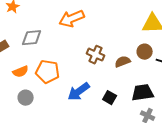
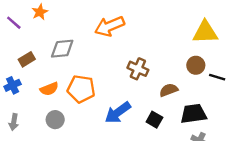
brown semicircle: (123, 62) -> (169, 90), moved

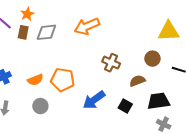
gray diamond: (62, 49) -> (46, 32), moved
brown rectangle: (27, 59) -> (23, 32), moved, turned -48
brown circle: (196, 65) -> (152, 59), moved

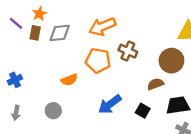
brown circle: (152, 59) -> (171, 61), size x1.5
brown cross: (111, 63) -> (128, 51), moved
orange semicircle: (35, 80) -> (69, 80), moved
orange pentagon: (63, 80) -> (98, 61), moved

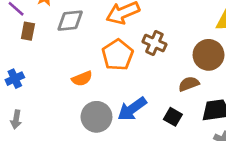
brown rectangle: (35, 33) -> (28, 31), moved
orange pentagon: (98, 61) -> (118, 55), turned 30
gray circle: (53, 111) -> (96, 117), moved, size x1.5

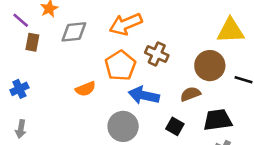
blue arrow: (132, 109) -> (144, 95), moved, turned 48
gray circle: (96, 117) -> (123, 126), moved

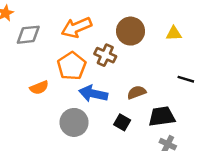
yellow triangle: (231, 31) -> (174, 33), size x0.6
brown circle: (210, 66) -> (131, 31), moved

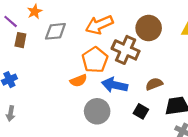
brown cross: (105, 55) -> (126, 50), size x1.4
orange semicircle: (39, 88) -> (78, 81), moved

